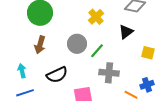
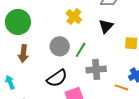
black semicircle: (57, 75) -> (57, 78), moved

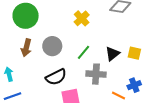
black triangle: (106, 26) -> (112, 54), moved
gray circle: (60, 46) -> (52, 46), moved

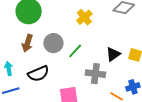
green line: (83, 52) -> (75, 51), moved
black semicircle: (56, 77) -> (38, 74), moved

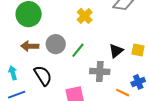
brown arrow: (27, 43) -> (30, 46), turned 78
black semicircle: (38, 74) -> (43, 76), turned -95

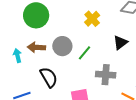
black triangle: (116, 51) -> (120, 42), moved
cyan arrow: (13, 73) -> (17, 56), moved

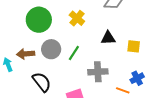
green circle: (36, 15) -> (39, 20), moved
black triangle: (120, 42) -> (108, 38), turned 42

